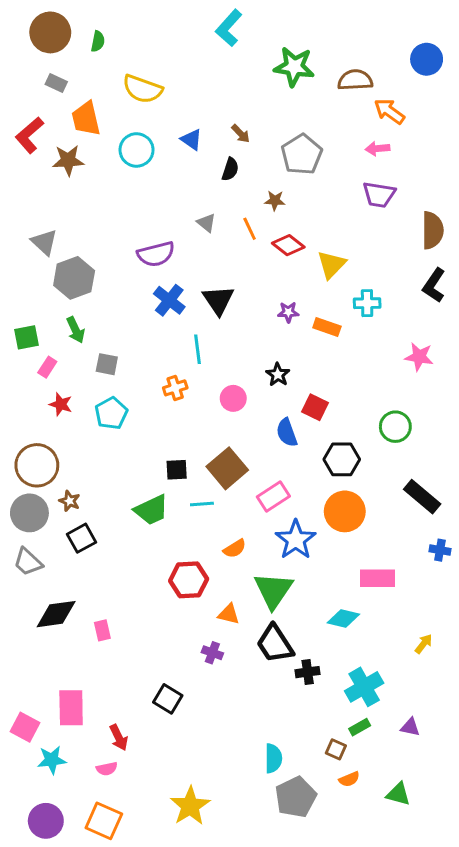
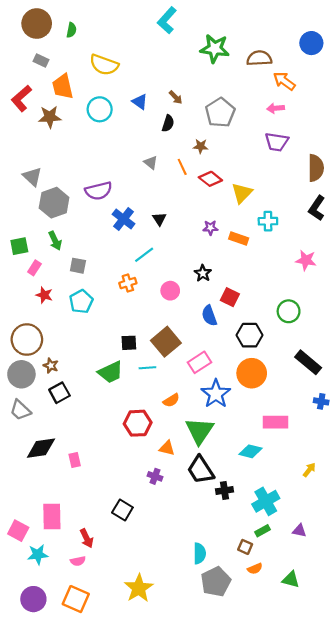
purple semicircle: (156, 254) -> (99, 191), moved
black triangle: (218, 300) -> (159, 219), size x0.6
cyan line: (198, 349) -> (144, 255), turned 60

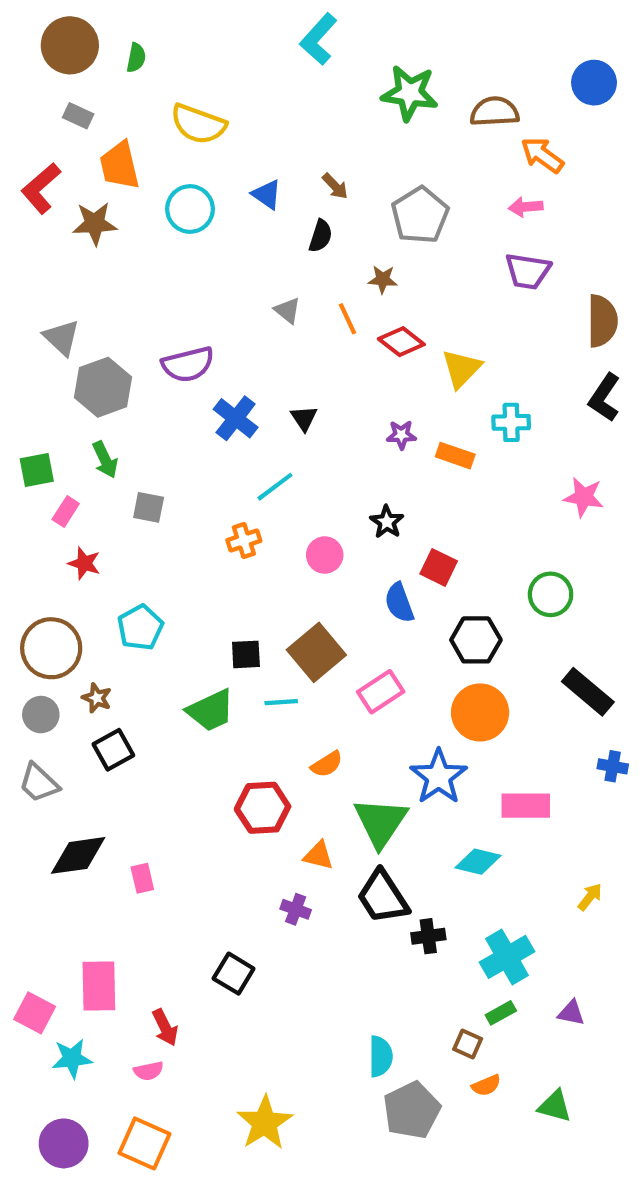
cyan pentagon: (81, 302) -> (140, 628), moved
gray circle: (21, 374) -> (41, 715), size x0.7
blue star: (216, 394) -> (439, 777), moved

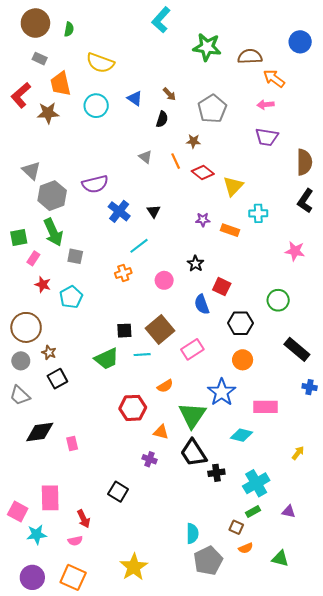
green arrow: (105, 460) -> (53, 232), size x1.5
cyan pentagon: (140, 628) -> (71, 297), moved
orange circle: (480, 712) -> (243, 360), size x0.7

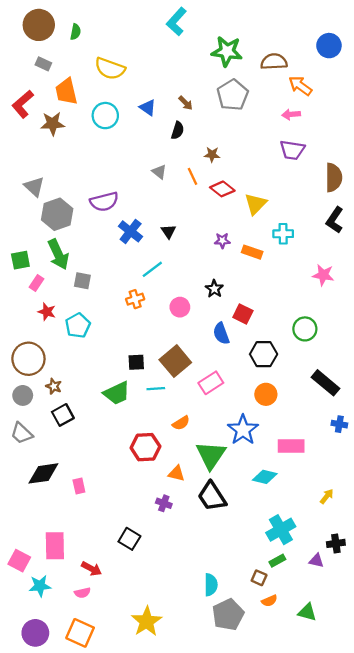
gray pentagon: (212, 109) -> (233, 95), moved
black cross: (216, 473) -> (336, 543), moved
red arrow: (84, 519) -> (92, 569), turned -36

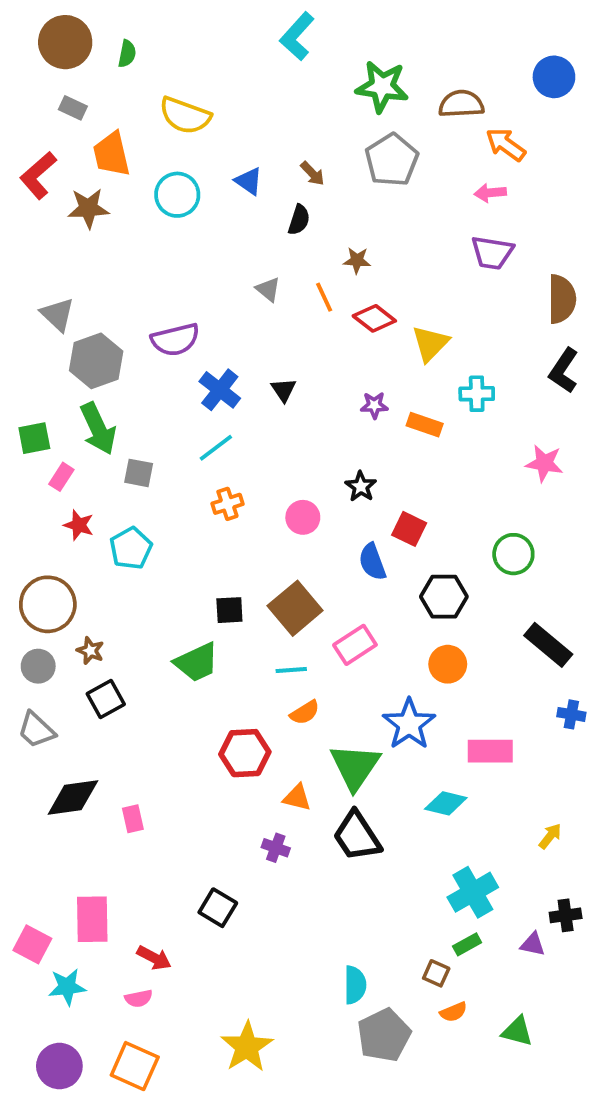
cyan line: (152, 269) -> (216, 448), moved
cyan line: (156, 389) -> (291, 670), moved

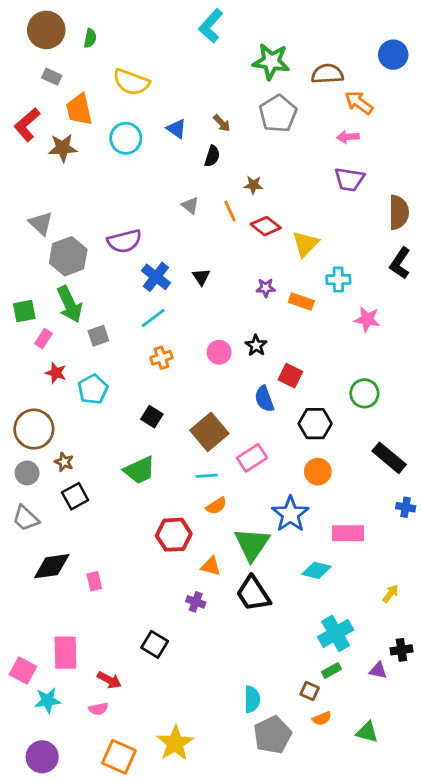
pink star: (544, 463) -> (367, 319), moved
gray square: (139, 473) -> (98, 336), turned -30
pink circle: (303, 517) -> (219, 352), moved
black square: (229, 610) -> (152, 417), moved, turned 35
orange square: (135, 1066) -> (119, 757), moved

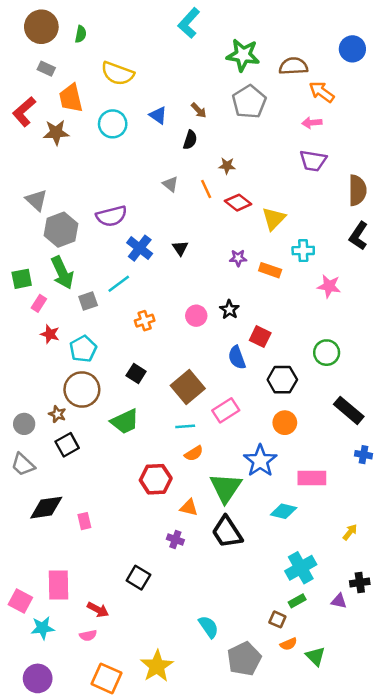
cyan line: (153, 318) -> (119, 284), moved
brown circle: (34, 429) -> (82, 389), moved
cyan semicircle: (252, 699) -> (209, 627), moved, turned -35
green triangle: (367, 732) -> (316, 656), moved, turned 30

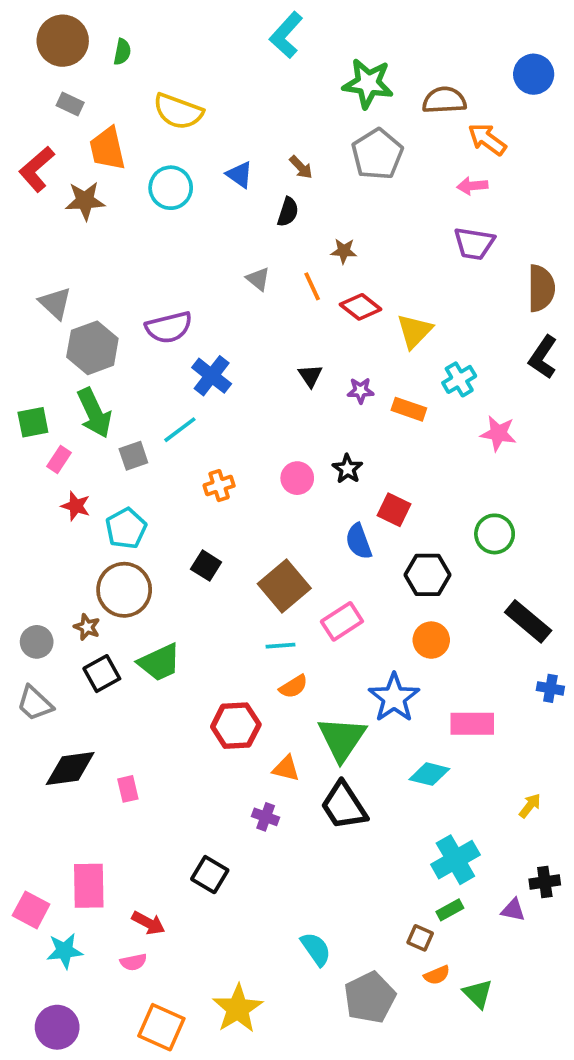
black triangle: (180, 248) -> (310, 376), moved
cyan cross: (303, 251) -> (459, 379), turned -30
green trapezoid: (125, 421) -> (159, 662), moved

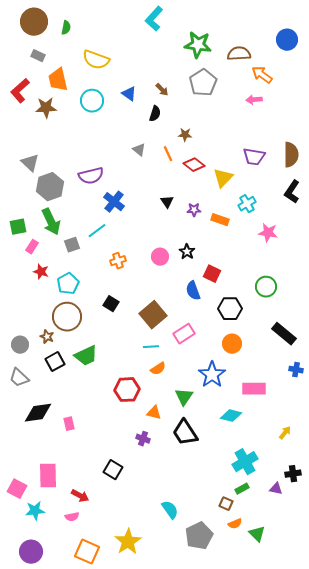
purple trapezoid: (474, 244) -> (254, 157), moved
green triangle: (342, 739) -> (184, 397), size x0.7

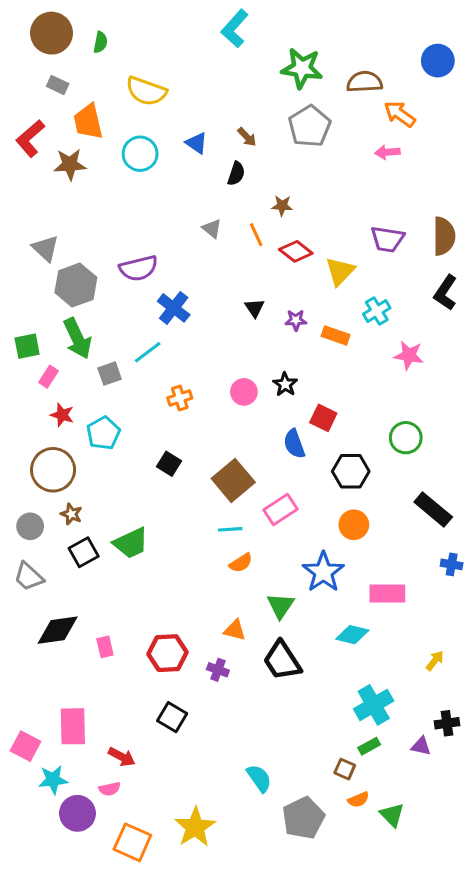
brown circle: (67, 317) -> (53, 470), moved
red hexagon: (127, 390) -> (168, 653), moved
purple circle: (31, 552) -> (77, 813), moved

